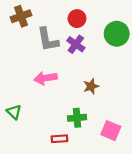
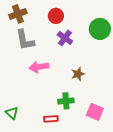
red circle: (77, 19) -> (56, 16), moved
gray L-shape: (48, 40) -> (25, 40), moved
green triangle: (14, 112) -> (12, 113), moved

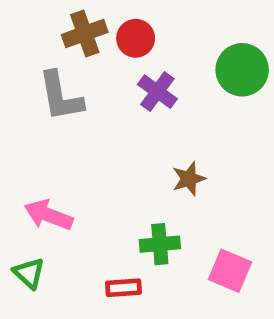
brown cross: (18, 14) -> (85, 33), moved
pink arrow: (39, 67) -> (48, 215), moved, turned 30

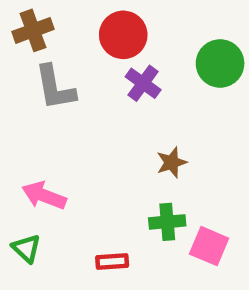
brown cross: (85, 33) -> (33, 30), moved
red circle: (136, 38) -> (123, 35), size x1.4
green cross: (160, 244) -> (167, 222), moved

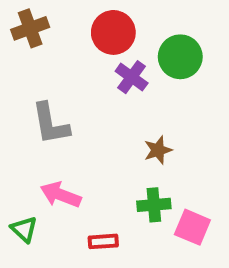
green circle: (220, 63) -> (180, 57), moved
gray L-shape: (55, 88) -> (50, 124), moved
pink arrow: (44, 195) -> (61, 195), moved

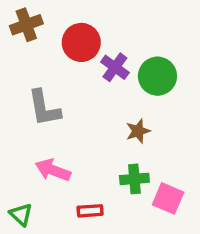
red circle: (113, 32) -> (81, 42), moved
green circle: (180, 57) -> (157, 76), moved
green triangle: (24, 229) -> (21, 214), moved

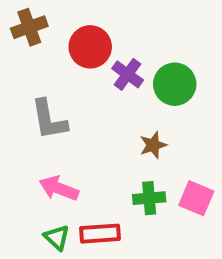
pink square: (168, 198) -> (196, 198), moved
red rectangle: (90, 211) -> (100, 234), size x1.4
green triangle: (21, 214) -> (57, 237), moved

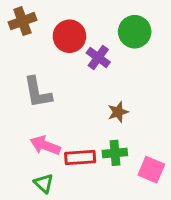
green circle: (175, 84) -> (135, 32), moved
pink square: (196, 198) -> (151, 170), moved
red rectangle: (100, 234) -> (80, 158), moved

